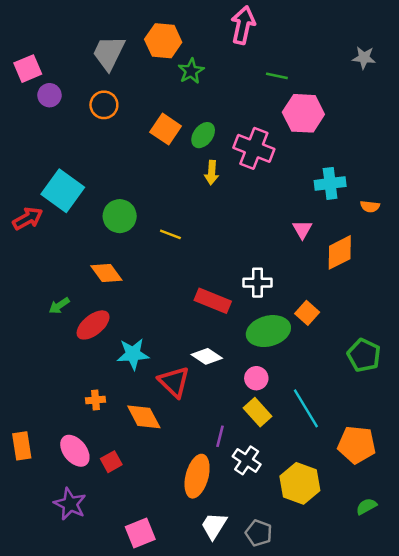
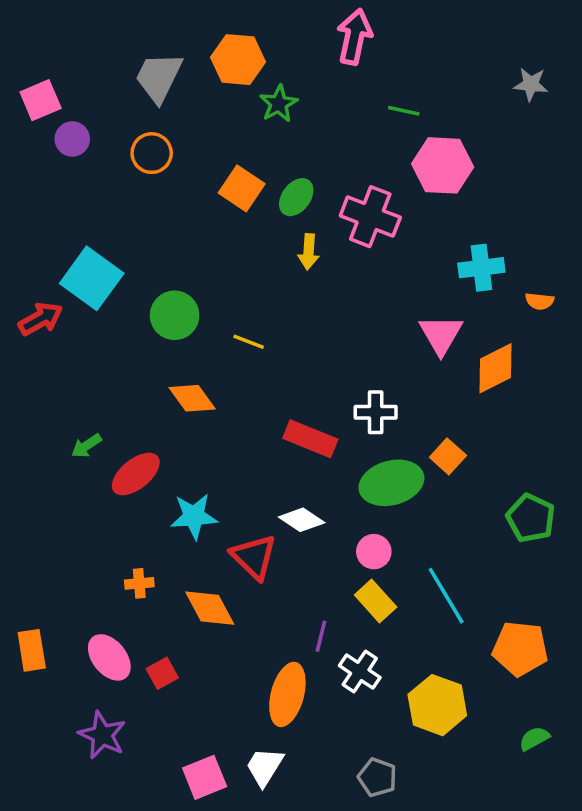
pink triangle: (302, 229) -> (441, 335), size x1.5
orange diamond: (106, 273) -> (192, 398), moved
white trapezoid: (214, 526) -> (264, 767), moved

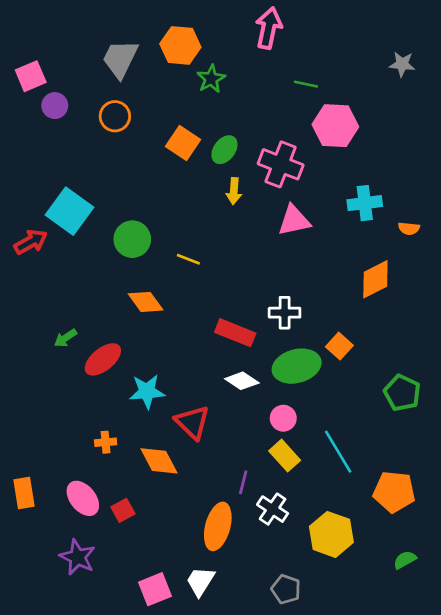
pink triangle: (441, 335) -> (294, 220), moved, turned 48
white diamond: (302, 520) -> (242, 381), moved

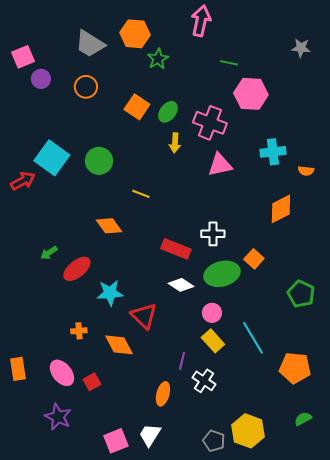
gray trapezoid: (120, 59) -> (90, 44), turned -84
green circle: (132, 239) -> (99, 161), moved
orange ellipse: (218, 526) -> (163, 394), size x0.7
yellow hexagon: (331, 534) -> (248, 431), moved

